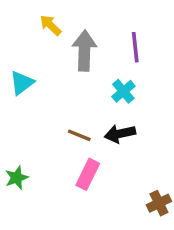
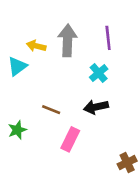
yellow arrow: (51, 25) -> (36, 46), moved, turned -30
brown line: (79, 135) -> (51, 110), moved
green star: (17, 178) -> (17, 130), moved

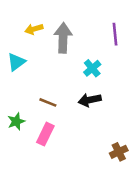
purple line: (108, 38) -> (115, 34), moved
yellow arrow: (36, 46) -> (34, 29), moved, turned -30
pink rectangle: (70, 139) -> (45, 134), moved

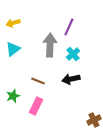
yellow arrow: (34, 29) -> (13, 23), moved
purple line: (115, 34) -> (69, 27), moved, turned 30
gray arrow: (63, 38) -> (50, 45), moved

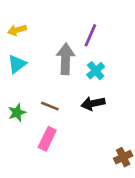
green star: (13, 96) -> (17, 113), moved

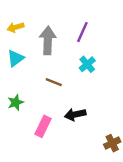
gray arrow: (66, 59) -> (48, 40), moved
black arrow: (93, 103) -> (75, 114), moved
brown line: (50, 106) -> (54, 82), moved

